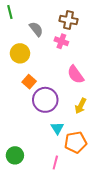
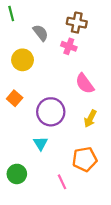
orange square: (29, 82) -> (15, 98), moved
cyan triangle: (57, 128) -> (41, 143), moved
pink line: (55, 162) -> (62, 182), turned -40

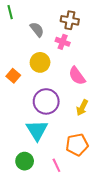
yellow circle: (23, 60) -> (40, 62), moved
orange square: (15, 98) -> (13, 76), moved
cyan triangle: (41, 143) -> (37, 130), size x1.6
green circle: (17, 174) -> (25, 161), moved

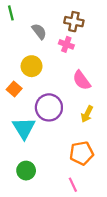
yellow circle: (40, 62) -> (32, 66), moved
orange square: (13, 76) -> (14, 89), moved
cyan triangle: (37, 130) -> (24, 128), moved
pink line: (56, 165) -> (73, 185), moved

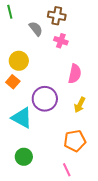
brown cross: (74, 22) -> (57, 16), moved
yellow circle: (32, 66) -> (19, 61), moved
pink semicircle: (82, 80) -> (75, 74), turned -132
cyan triangle: (24, 128) -> (22, 118), turned -30

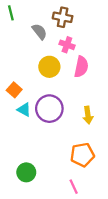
yellow circle: (19, 61) -> (49, 67), moved
pink semicircle: (75, 74) -> (81, 67), moved
yellow arrow: (80, 105) -> (88, 115), turned -35
cyan triangle: (22, 118) -> (24, 110), moved, size x0.6

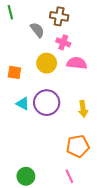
pink semicircle: (81, 67) -> (77, 63), turned -96
orange square: (14, 90) -> (14, 72), moved, turned -32
green circle: (26, 172) -> (26, 176), moved

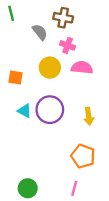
orange pentagon: (78, 146) -> (83, 156), turned 30
pink line: (69, 176) -> (74, 188), turned 40

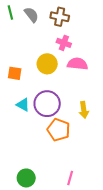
gray semicircle: (40, 32) -> (31, 15), moved
orange pentagon: (83, 156) -> (59, 130), moved

